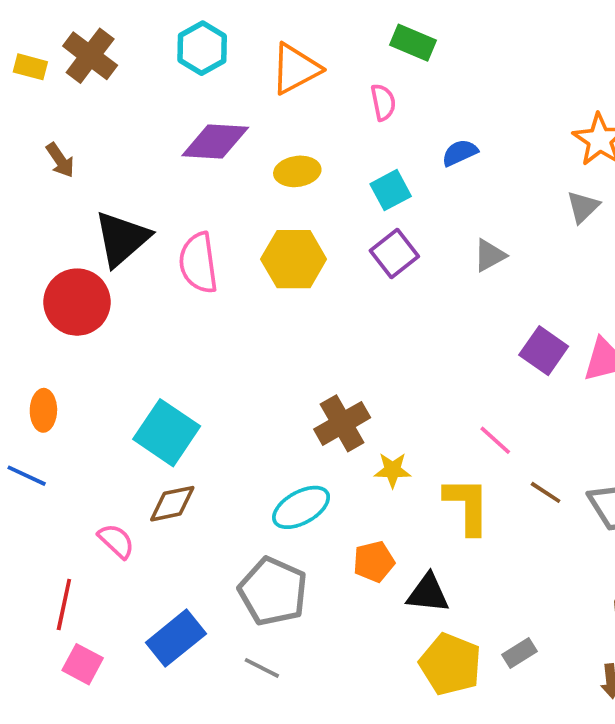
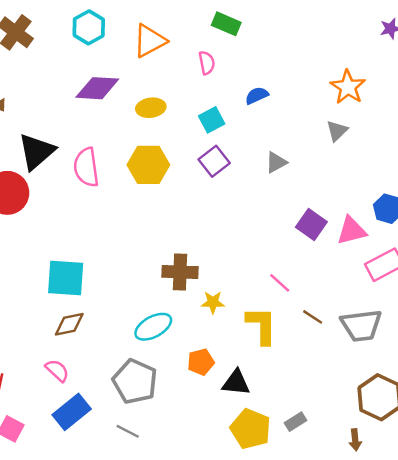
brown cross: (342, 423) -> (180, 272), turned 32
cyan square: (167, 433) -> (66, 278), turned -30
pink semicircle: (116, 541) -> (57, 370), moved

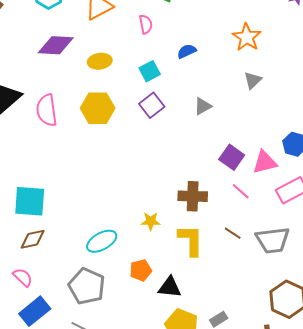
orange star: (348, 87) -> (247, 37), moved
brown cross: (180, 272) -> (193, 196), moved
pink line: (280, 283) -> (241, 191), moved

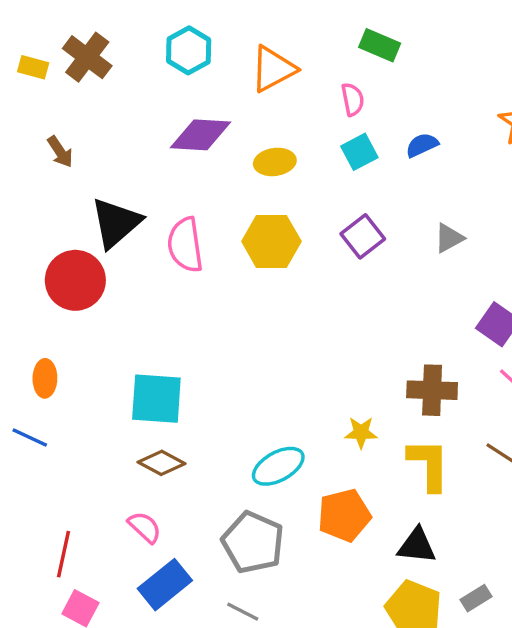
cyan square: (150, 71) -> (359, 152), moved
brown diamond: (33, 239) -> (162, 463), turned 40
orange pentagon: (141, 270) -> (344, 515), size x1.4
black triangle: (170, 287) -> (417, 546), moved

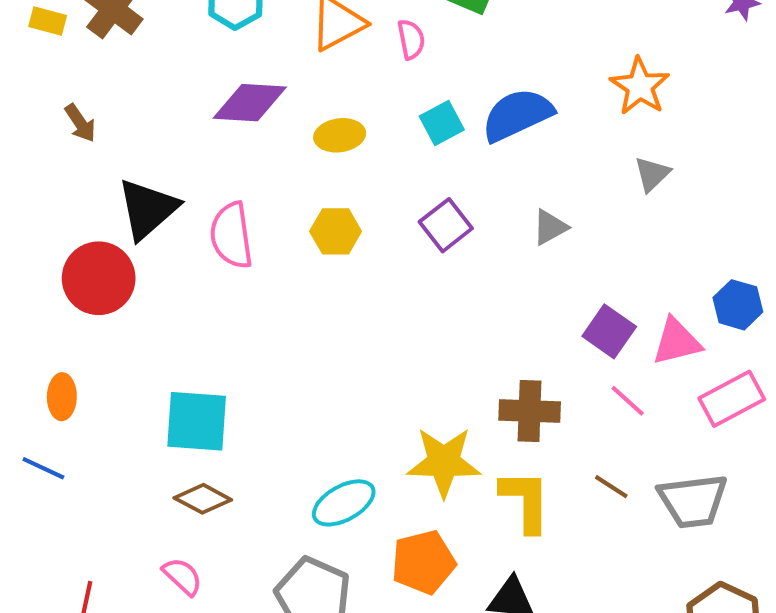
pink semicircle: (353, 99) -> (411, 39), moved
blue semicircle: (422, 145) -> (517, 115), size x1.8
yellow hexagon: (271, 241) -> (336, 231), size x0.7
yellow star: (361, 432) -> (444, 462), size x1.8

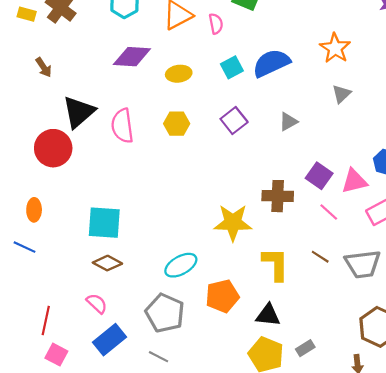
brown cross: (530, 411) -> (278, 196), moved
yellow star: (444, 462) -> (233, 223), moved

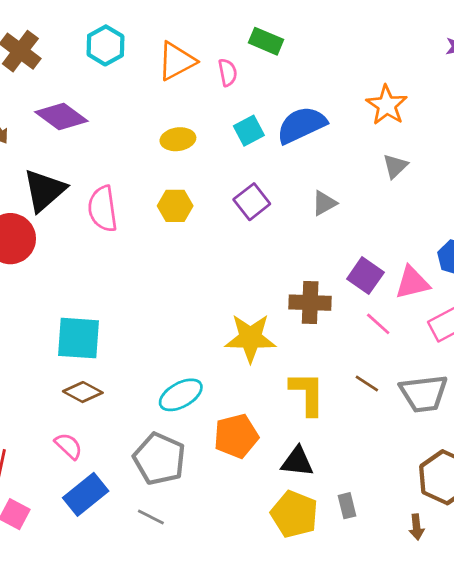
purple diamond: (132, 57) -> (61, 116), moved, turned 33
gray rectangle: (305, 348) -> (347, 506), turned -72

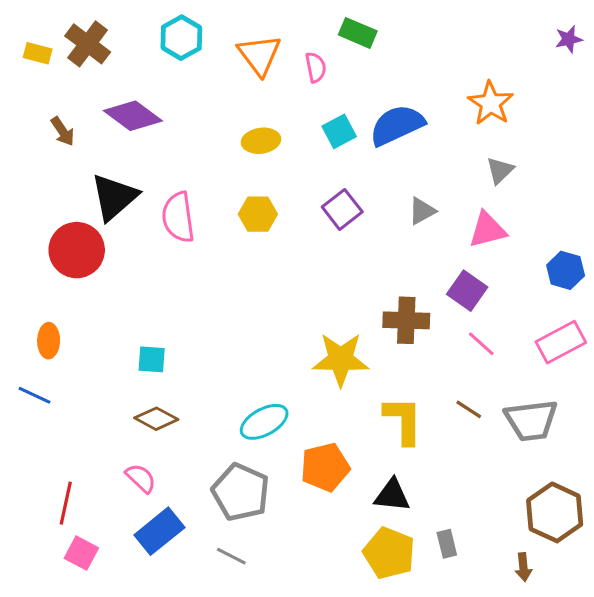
orange triangle: (177, 61) -> (259, 55), turned -39
pink triangle: (412, 283) -> (487, 230), moved
cyan square: (78, 338) -> (152, 359), size x0.6

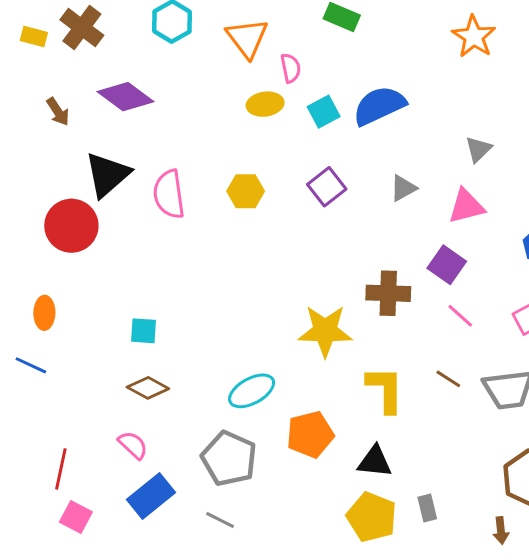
pink semicircle: (316, 67) -> (291, 68), moved
orange star: (491, 103) -> (474, 37), moved
yellow ellipse: (261, 141) -> (265, 104), moved

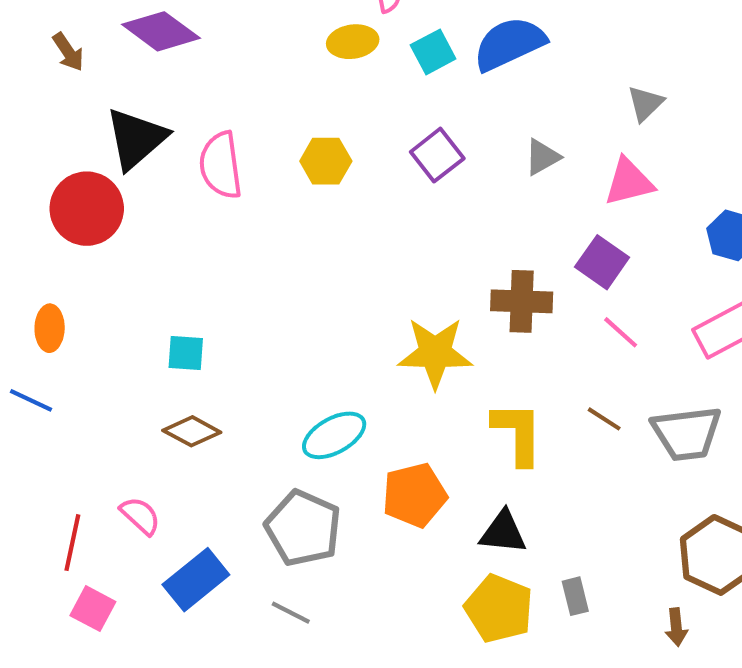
pink semicircle: (133, 445) -> (140, 516), moved

